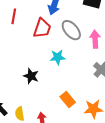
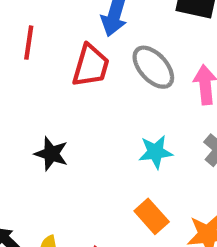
cyan star: (58, 57) -> (155, 152), moved
black star: (31, 76) -> (51, 154), moved

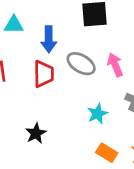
black star: (51, 154) -> (36, 133), turned -30

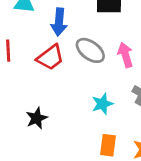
red trapezoid: (44, 74) -> (50, 57), turned 48
orange rectangle: (107, 153) -> (108, 145), turned 60

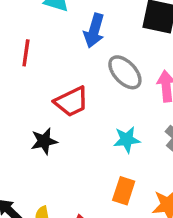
red trapezoid: (50, 57) -> (71, 102), moved

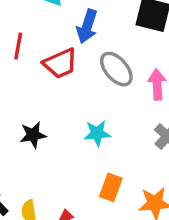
red trapezoid: (71, 102) -> (60, 63), moved
cyan star: (127, 140) -> (97, 133), moved

